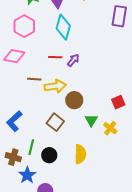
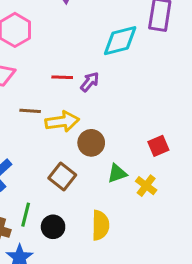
cyan diamond: (63, 27) -> (120, 41), moved, turned 60
green triangle: (91, 120) -> (117, 173), turned 40

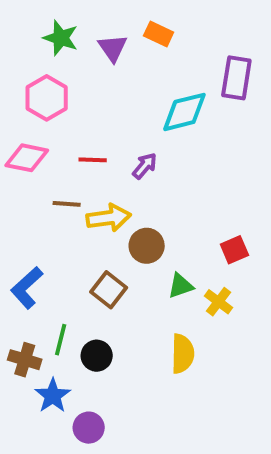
red line: (62, 77) -> (93, 160), moved
yellow semicircle: (100, 225) -> (183, 354), moved

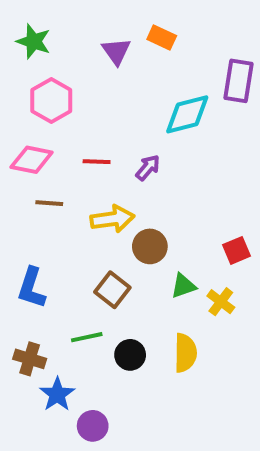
green star: (61, 38) -> (34, 41), moved
brown line: (67, 204) -> (49, 203), moved
blue L-shape: (27, 288) -> (32, 288), turned -30
green line: (61, 340) -> (87, 337), moved, turned 64
black circle: (97, 356) -> (130, 355), moved

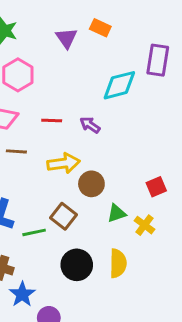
purple arrow: (148, 168) -> (90, 125), turned -96
green line: (87, 337) -> (34, 232), moved
black circle: (130, 355) -> (77, 265), size x1.4

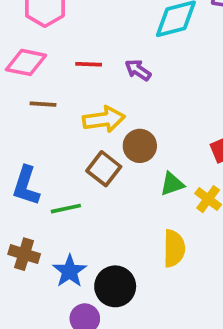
brown square: (63, 216) -> (104, 169), moved
black circle: (77, 265) -> (115, 286), moved
blue star: (22, 294) -> (70, 271), moved

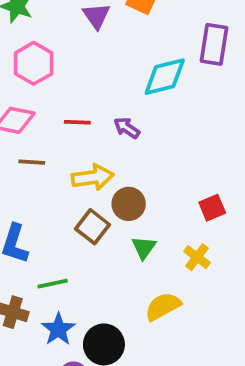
green triangle: (172, 184) -> (144, 248), moved, turned -36
green line: (66, 209) -> (53, 284), moved
yellow semicircle: (174, 248) -> (163, 306), turned -120

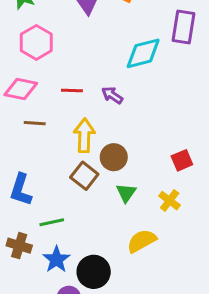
yellow arrow: (93, 177) -> (84, 135), turned -80

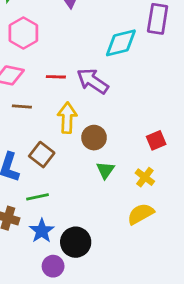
purple arrow: (112, 95) -> (93, 81), size x1.6
brown square: (84, 176) -> (42, 155), moved
yellow semicircle: (142, 241) -> (141, 214), moved

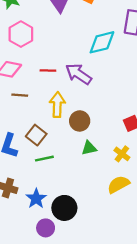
green triangle: (105, 170) -> (89, 148), turned 42
green line: (37, 197) -> (44, 159), moved

